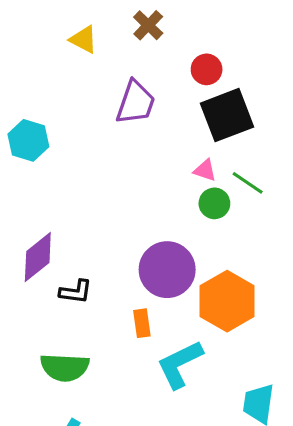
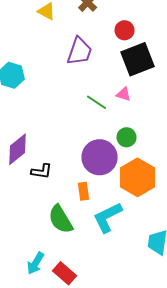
green line: (248, 183) -> (96, 102), moved
green circle: (214, 203) -> (126, 137), moved
green semicircle: (65, 367) -> (60, 219), moved, turned 56

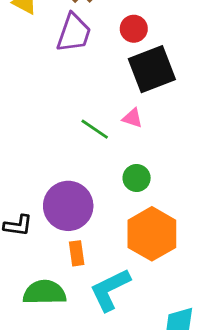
purple trapezoid: (80, 51) -> (74, 33), moved
purple circle: (100, 157) -> (68, 206), moved
green semicircle: (60, 219) -> (44, 292), turned 120

